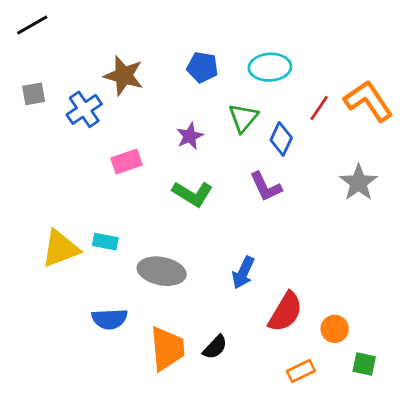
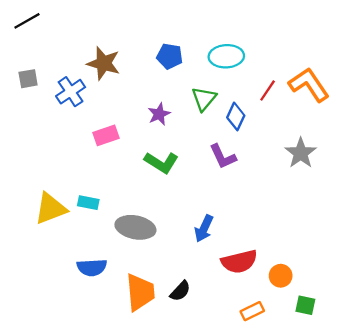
red semicircle: (285, 312) -> (239, 262), turned 45

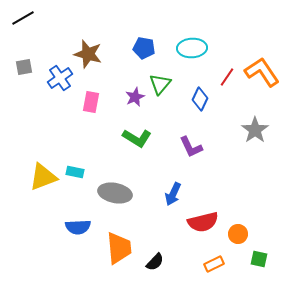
green triangle: (204, 99) -> (160, 84), moved
pink rectangle: (106, 135) -> (91, 102), moved, turned -60
purple L-shape: (223, 157) -> (191, 147), moved
black semicircle: (180, 291) -> (155, 262), moved

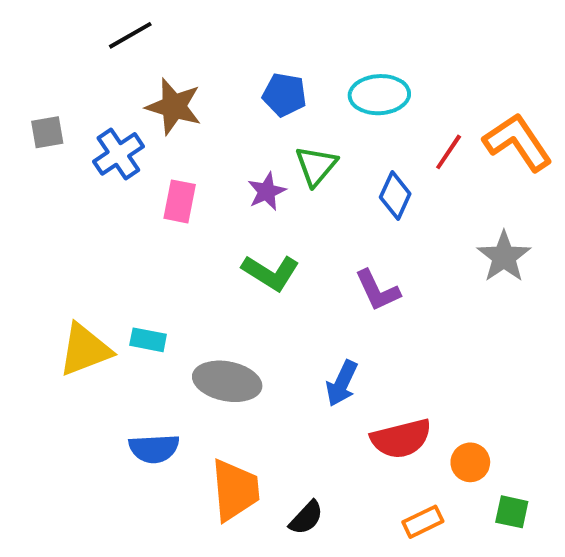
black line: (23, 18) -> (130, 35), moved

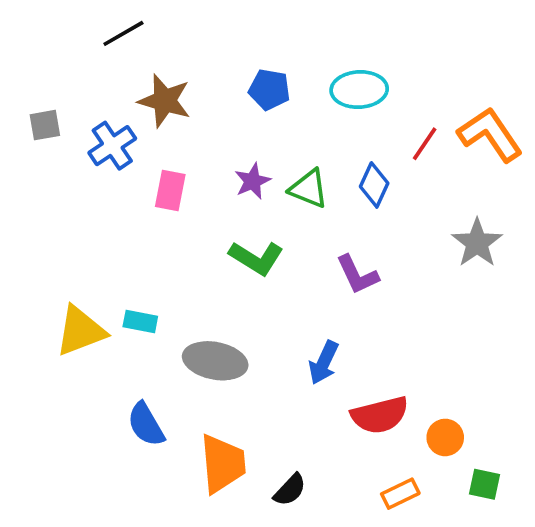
green triangle: (316, 166) -> (309, 189), moved, turned -48
blue semicircle: (154, 449) -> (146, 424), turned 63

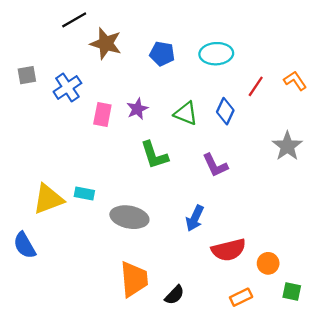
brown star: (165, 101) -> (106, 44), moved
orange L-shape: (490, 134) -> (295, 81), size x0.6
purple star: (253, 181) -> (137, 109), moved
green L-shape: (256, 258) -> (154, 155), turned 40
blue semicircle: (146, 424) -> (25, 245), moved

